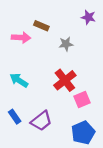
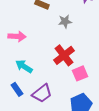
pink arrow: (21, 38) -> (17, 36), moved
cyan arrow: (19, 80) -> (24, 66), moved

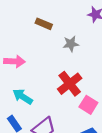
pink square: (80, 73) -> (88, 105), turned -35

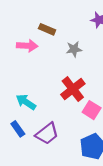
pink arrow: (14, 61) -> (27, 46), moved

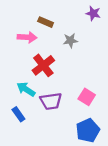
red cross: (73, 89) -> (43, 65), moved
purple trapezoid: (47, 134) -> (51, 101), moved, turned 30

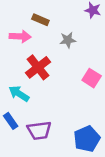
pink square: (87, 97) -> (92, 78), moved
purple trapezoid: (51, 101) -> (39, 130), moved

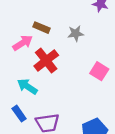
brown rectangle: (40, 20) -> (41, 28), moved
pink arrow: (20, 36) -> (23, 43), moved, turned -36

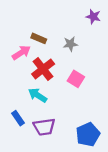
pink square: (99, 71) -> (76, 79), moved
cyan arrow: (27, 86) -> (38, 95), moved

